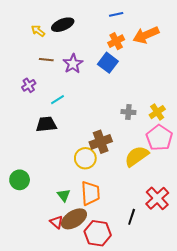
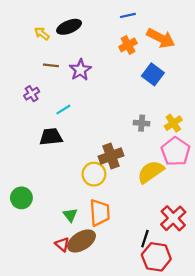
orange arrow: (146, 35) -> (161, 38), turned -130
blue square: (108, 63) -> (153, 74), moved
red hexagon: (98, 233) -> (156, 257), moved

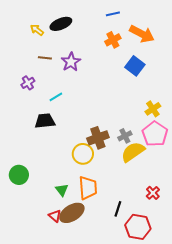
gray cross: (142, 123) -> (125, 136), moved, turned -32
red cross: (173, 218) -> (153, 193), size x0.6
black line: (145, 239) -> (118, 209), moved

